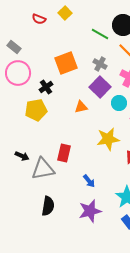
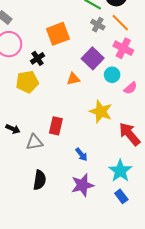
gray cross: (100, 64) -> (98, 25), moved
yellow star: (108, 139) -> (101, 112), turned 30
gray triangle: (43, 169) -> (34, 142), size x0.7

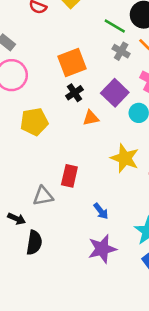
black cross: (37, 58) -> (74, 93), moved
black arrow: (13, 129) -> (17, 219), moved
black semicircle: (40, 180) -> (34, 243), moved

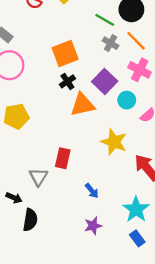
orange triangle: (91, 118) -> (83, 105), size x1.6
yellow pentagon: (34, 122) -> (16, 116), moved
gray triangle: (43, 196) -> (38, 177), turned -48
purple star: (102, 249) -> (93, 226), size x0.7

